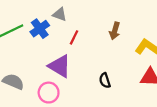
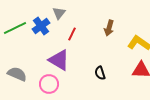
gray triangle: (60, 14) -> (59, 13), turned 48

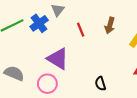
red line: (72, 34) -> (81, 30), moved, turned -48
black semicircle: (100, 73) -> (100, 84), moved

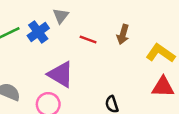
red line: (81, 30) -> (88, 39), turned -48

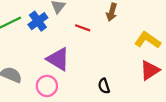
brown arrow: (123, 34) -> (112, 12), moved
red triangle: (163, 87) -> (150, 70), turned -35

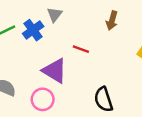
red line: (83, 28) -> (81, 49), moved
black semicircle: (104, 86) -> (104, 99), size x1.5

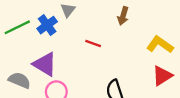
purple triangle: (55, 71) -> (45, 64), moved

